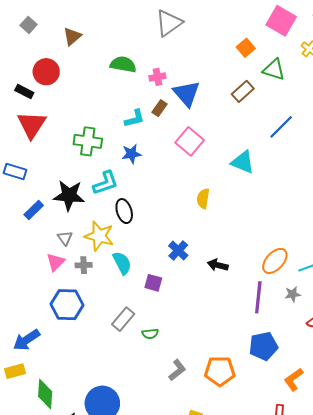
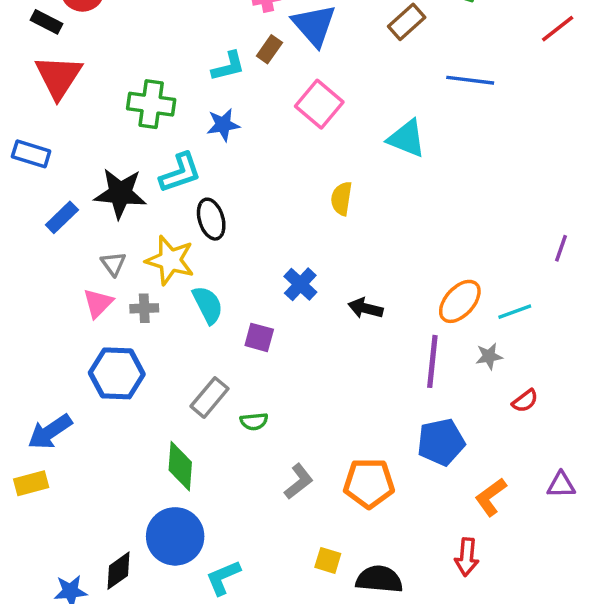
blue line: (281, 127) -> (470, 80), turned 52
green diamond: (45, 394) -> (180, 466), moved

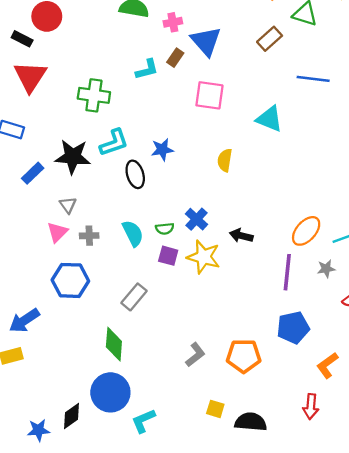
pink square: (319, 104) -> (209, 95), turned -32
blue star: (223, 125) -> (162, 150), moved
yellow star: (170, 260) -> (204, 257), moved
green semicircle: (254, 421) -> (165, 229), moved

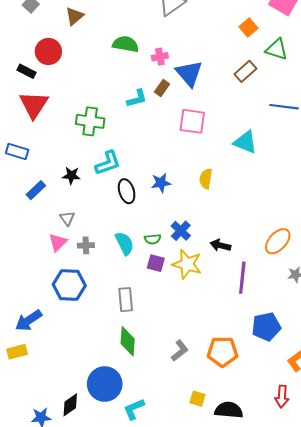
blue star: (162, 150) -> (161, 183), moved
black star: (73, 157) -> (71, 176), size x0.6
purple line: (287, 272) -> (242, 278), moved
gray rectangle: (134, 297) -> (126, 300), turned -45
green diamond: (114, 344) -> (128, 341), moved

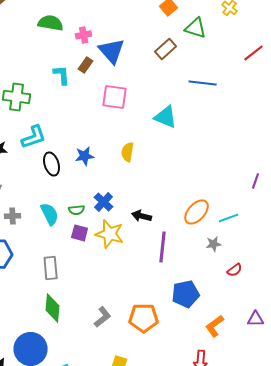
cyan L-shape: (137, 98) -> (62, 75), turned -80

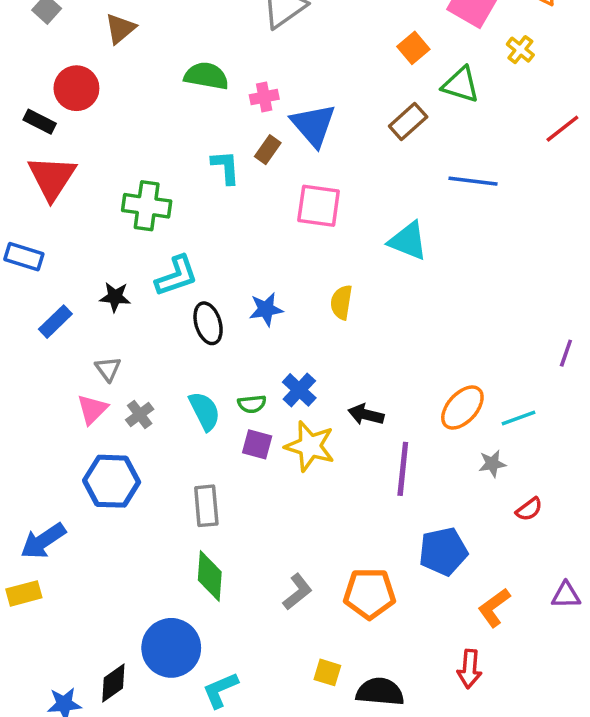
gray cross: (13, 216) -> (140, 415), turned -35

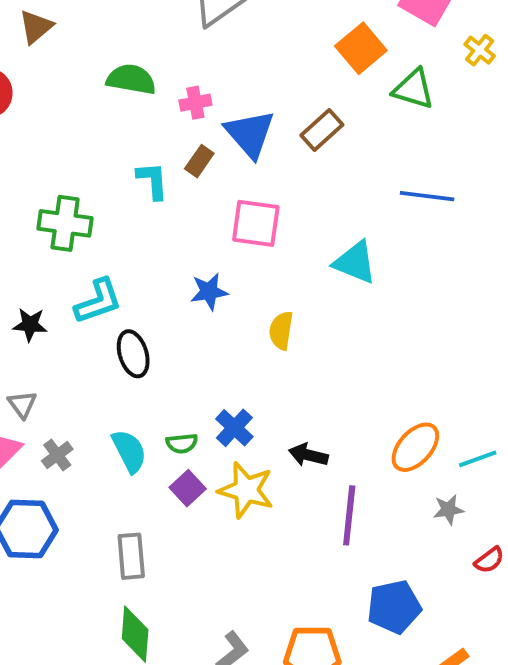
orange square: (413, 48) -> (361, 48), size x1.4
brown rectangle: (408, 122) -> (322, 130), moved
blue star: (266, 309) -> (209, 292), moved
purple square: (257, 444) -> (188, 488), turned 32

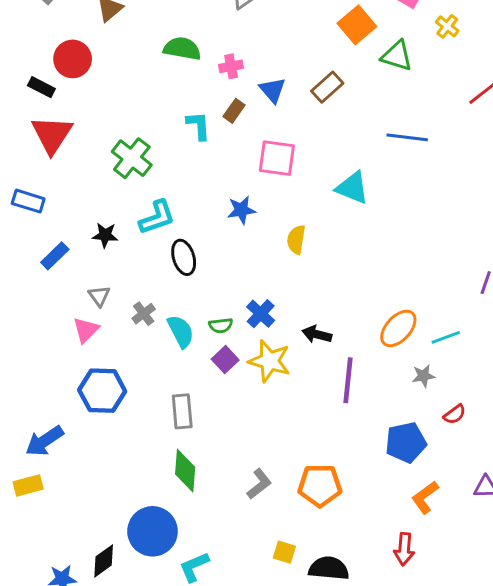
blue triangle: (250, 134) -> (272, 90), size x0.7
green cross: (65, 223) -> (132, 158), turned 30
gray cross: (57, 455) -> (144, 314), moved
blue pentagon: (394, 607) -> (406, 442), moved

